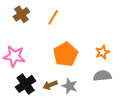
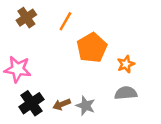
orange pentagon: (66, 54) -> (92, 48), moved

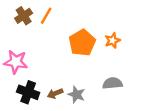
orange line: (65, 21) -> (46, 16), moved
orange star: (126, 64) -> (113, 41), moved
black cross: (31, 103) -> (28, 92), turned -35

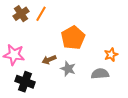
orange star: (113, 41) -> (111, 55), moved
brown arrow: (55, 93) -> (49, 60), moved
gray star: (77, 95) -> (68, 69), moved

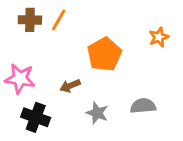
brown cross: (21, 14) -> (30, 20), turned 35
orange star: (111, 55) -> (159, 37), moved
gray star: (68, 69) -> (97, 113), moved

